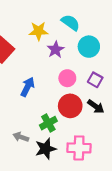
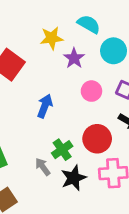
red circle: (70, 106) -> (97, 139), moved
green cross: (48, 123) -> (62, 150), moved
gray arrow: (21, 137) -> (43, 167), turned 40

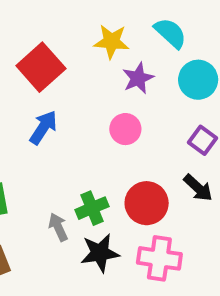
pink circle: (91, 91) -> (125, 129), moved
blue arrow: (45, 106) -> (43, 127), moved

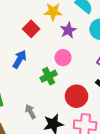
red square: (41, 67) -> (31, 29), moved, size x0.7
green cross: (92, 208) -> (49, 76), moved

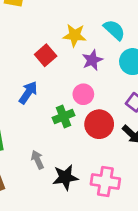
red circle: (77, 96) -> (99, 124), moved

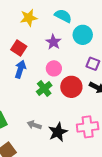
yellow star: (75, 35) -> (29, 18), moved
blue arrow: (28, 93) -> (20, 69), moved
gray arrow: (37, 160) -> (34, 125), turned -32

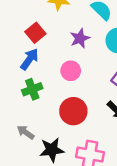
red circle: (71, 87) -> (73, 111), moved
green cross: (44, 89) -> (32, 89), moved

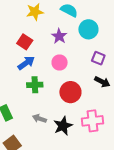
blue arrow: (29, 59) -> (26, 63), turned 36
green cross: (32, 89) -> (35, 85), turned 35

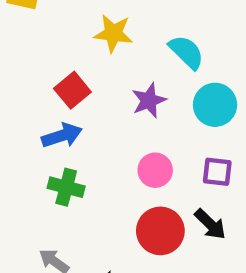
purple square: (98, 58) -> (217, 172), turned -32
pink circle: (60, 63) -> (155, 170), moved
red circle: (70, 92) -> (160, 231), moved

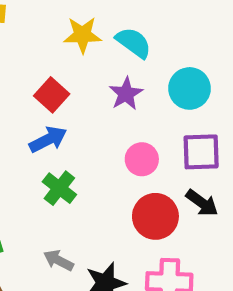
cyan semicircle: (186, 52) -> (134, 43), moved
purple square: (217, 172) -> (201, 152), size x1.4
green cross: (66, 187) -> (59, 188), turned 32

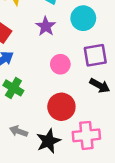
red circle: (155, 216) -> (61, 107), moved

